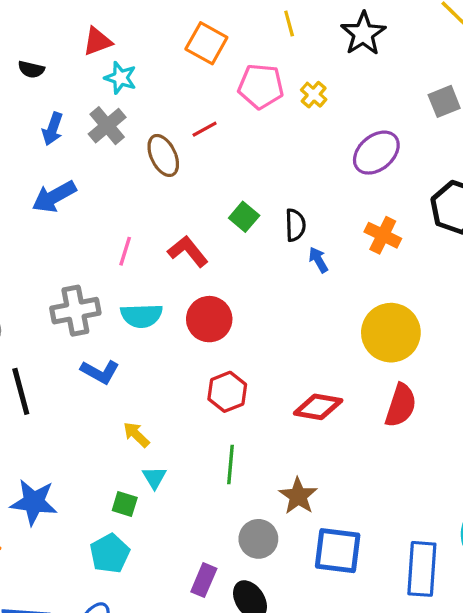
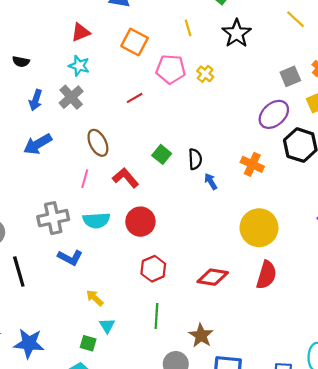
red triangle: (97, 41) -> (81, 32), moved
purple ellipse: (376, 153) -> (274, 114), moved
brown ellipse: (163, 155) -> (98, 143), moved

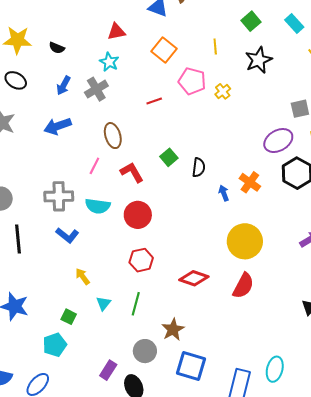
blue arrow: (211, 181) -> (224, 193), moved
cyan triangle: (107, 326) -> (103, 303), moved

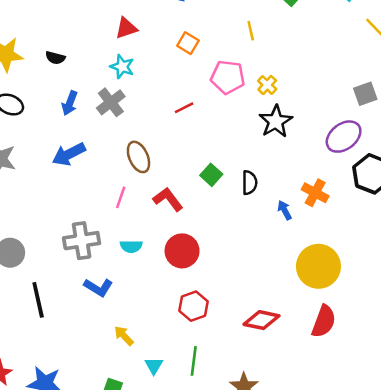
orange square: (164, 50) -> (188, 43), size x0.7
black star: (259, 60) -> (276, 121), moved
cyan semicircle: (98, 206) -> (131, 246), size x0.7

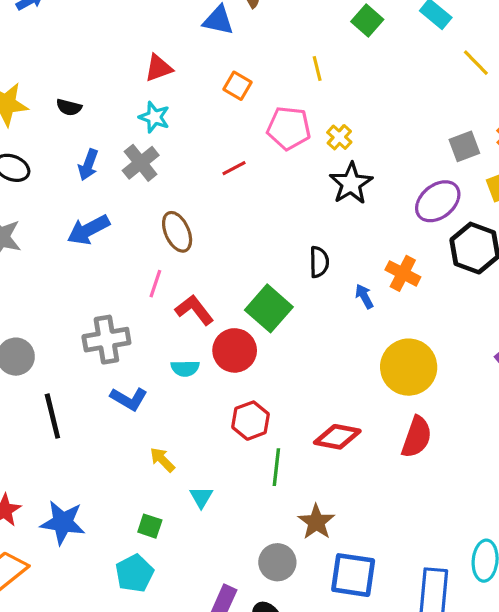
green square: (211, 175) -> (269, 308), moved, size x1.6
red L-shape: (168, 199) -> (194, 310), moved
cyan semicircle: (131, 246) -> (185, 368), moved
green line: (194, 361) -> (276, 467), moved

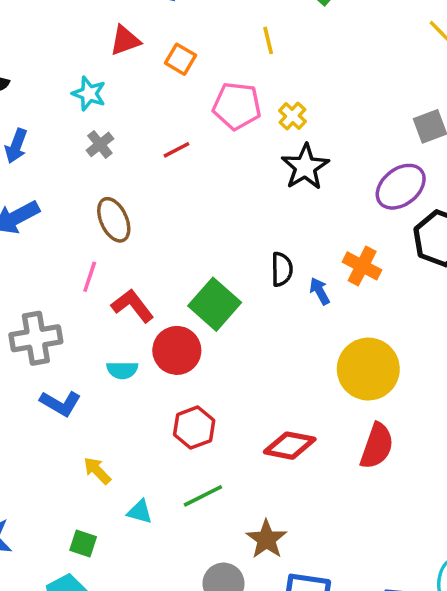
red triangle: (159, 68) -> (125, 40), moved
gray cross: (141, 163) -> (100, 144), moved, size x0.7
black semicircle: (319, 262) -> (282, 269), moved
green line: (276, 467) -> (203, 496), moved, turned 57
cyan triangle: (201, 497) -> (140, 512), turned -45

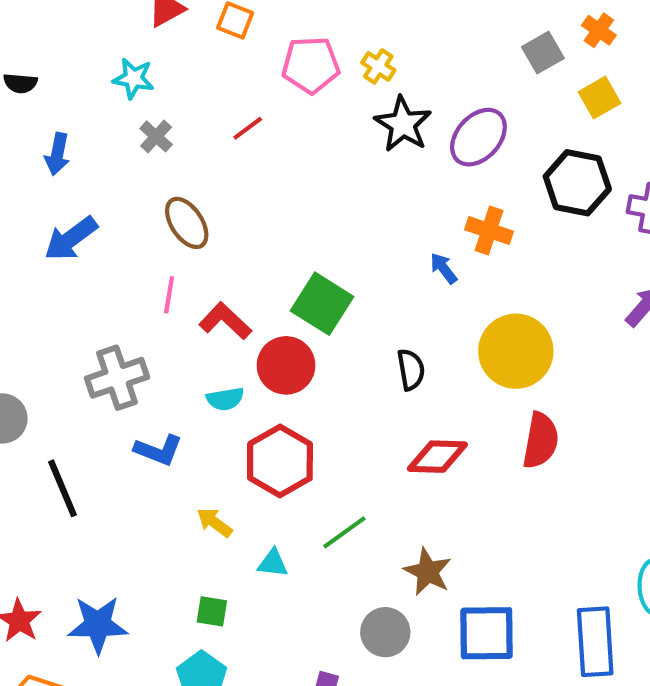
purple ellipse: (401, 187) -> (478, 137), moved
black semicircle: (282, 269) -> (411, 370), moved
red hexagon: (194, 428) -> (280, 461), moved, size x1.4

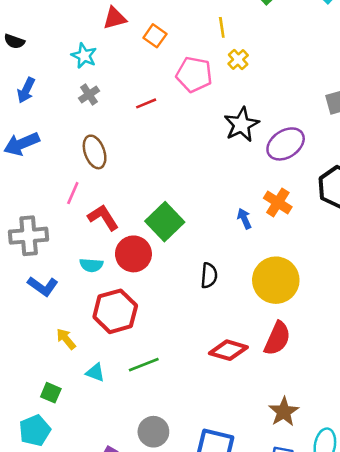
yellow cross: (378, 66) -> (238, 59), moved
red diamond: (437, 457) -> (228, 350), moved
brown star: (428, 572) -> (284, 412), moved

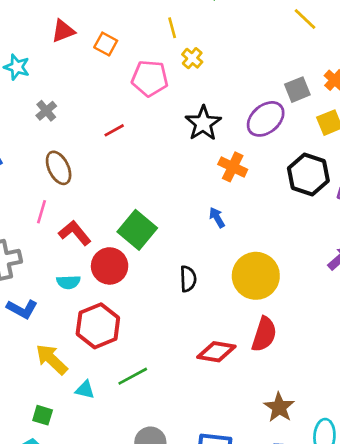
cyan star: (84, 56) -> (17, 67), moved
red line: (146, 103) -> (114, 130), moved
purple ellipse: (286, 144) -> (266, 119), moved
orange cross: (278, 203) -> (233, 167), moved
yellow arrow: (66, 339) -> (52, 359), size x1.5

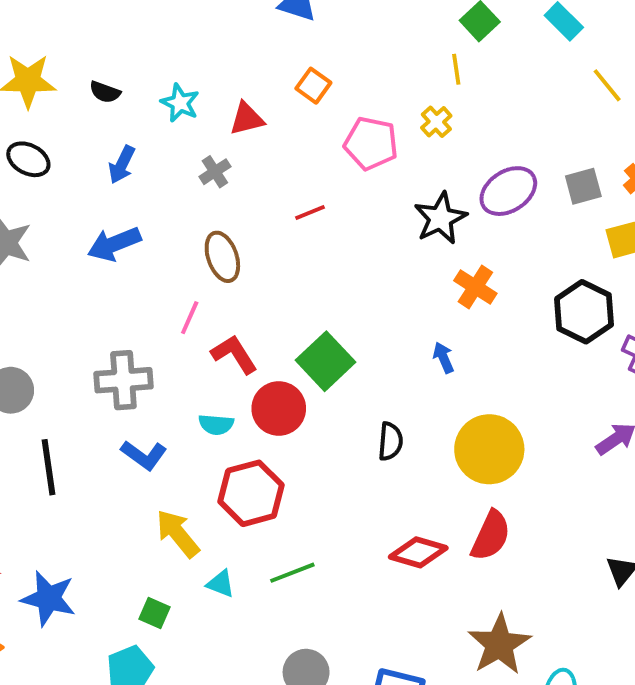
yellow line: (172, 28) -> (456, 69), moved
red triangle: (63, 31) -> (247, 119), moved
purple ellipse: (266, 119) -> (508, 191), moved
brown star: (279, 407) -> (499, 644), size x1.4

